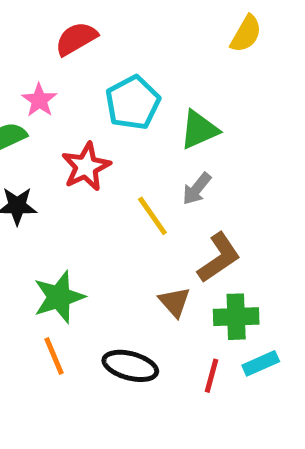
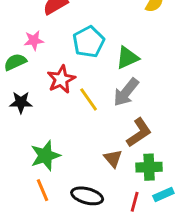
pink star: (39, 100) -> (34, 40), turned 30
gray arrow: (197, 189) -> (126, 92), size x1.5
yellow line: (152, 216) -> (89, 99), moved

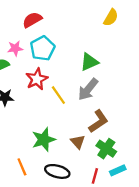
cyan pentagon: (89, 42) -> (42, 48), moved
green star: (45, 156) -> (44, 140), moved
green cross: (149, 167) -> (106, 149), turned 36

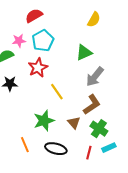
yellow semicircle: (111, 18) -> (94, 20), moved
gray arrow: (88, 89) -> (95, 77), moved
yellow line: (58, 95) -> (57, 92), moved

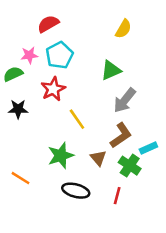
orange line: (25, 145) -> (21, 178), moved, turned -35
cyan rectangle: (109, 148) -> (148, 148), moved

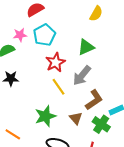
red star: (53, 89) -> (55, 62), moved
gray arrow: (125, 100) -> (82, 76), moved

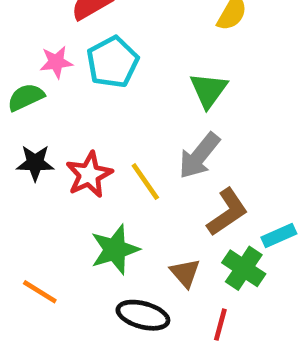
green triangle: (86, 47) -> (209, 90), turned -30
red star: (55, 62) -> (89, 175), moved
brown triangle: (76, 118) -> (185, 273), moved

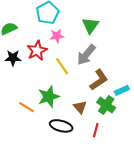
pink star: (56, 62) -> (57, 36), moved
red star: (89, 175) -> (37, 51), moved
orange line: (40, 292) -> (27, 107), moved

